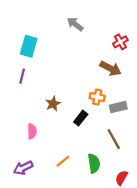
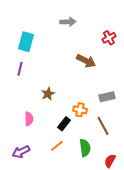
gray arrow: (75, 24) -> (68, 22), turned 140
brown arrow: (110, 68) -> (86, 61), moved
orange cross: (97, 97) -> (80, 110), moved
black rectangle: (81, 118) -> (64, 124), moved

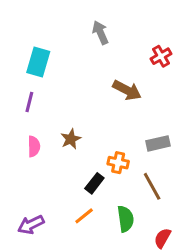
gray arrow: (68, 22) -> (100, 33), turned -112
pink semicircle: (29, 119) -> (34, 146), moved

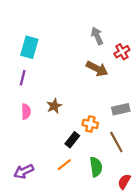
gray arrow: (100, 33) -> (97, 36), moved
red cross: (161, 56) -> (122, 52), moved

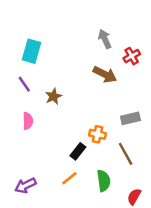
purple line: (23, 78) -> (24, 84), turned -49
brown star: (54, 106) -> (53, 96), moved

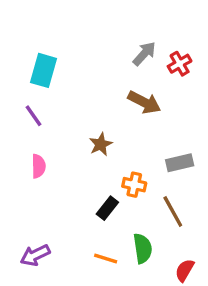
gray arrow: (105, 39) -> (144, 54), turned 66
red cross: (132, 56) -> (180, 64), moved
brown star: (53, 96) -> (101, 144), moved
orange line: (69, 178) -> (106, 259), moved, turned 56

